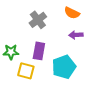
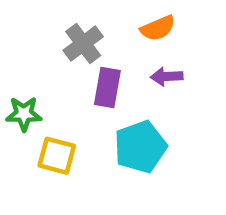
orange semicircle: (72, 13) -> (158, 28), turned -49
purple rectangle: (39, 51) -> (107, 87), moved

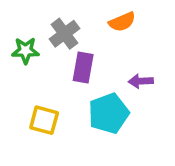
purple arrow: (167, 77) -> (141, 81), moved
green star: (24, 114) -> (25, 51), moved

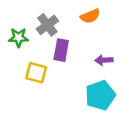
cyan pentagon: (109, 113) -> (100, 95), moved
yellow square: (44, 120) -> (36, 73), moved

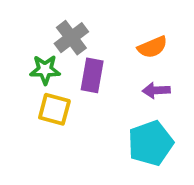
orange semicircle: (90, 16) -> (152, 47), moved
green star: (19, 37) -> (45, 70), moved

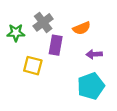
orange semicircle: (152, 47) -> (82, 28), moved
green star: (45, 70) -> (16, 33), moved

